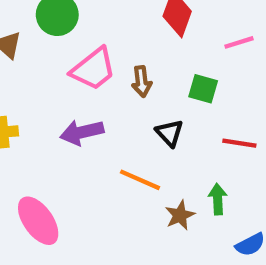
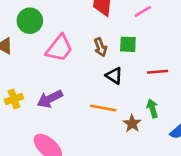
brown arrow: (142, 82) -> (100, 47), moved
purple arrow: (82, 132) -> (50, 99), moved

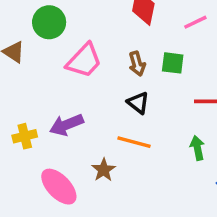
black triangle: (114, 76) -> (138, 103), moved
yellow cross: (14, 99) -> (25, 136), moved
brown star: (132, 124) -> (104, 170), moved

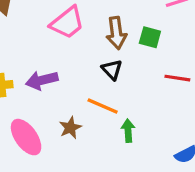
brown arrow: (137, 64) -> (116, 33), size x1.4
green arrow: (197, 148) -> (128, 131), moved

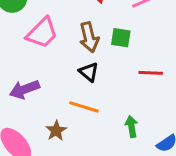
green arrow: (128, 131) -> (131, 126), moved

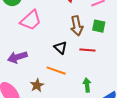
brown arrow: (89, 37) -> (77, 26), moved
green square: (121, 38) -> (99, 26), moved
red line: (151, 73) -> (87, 50), moved

